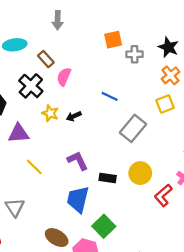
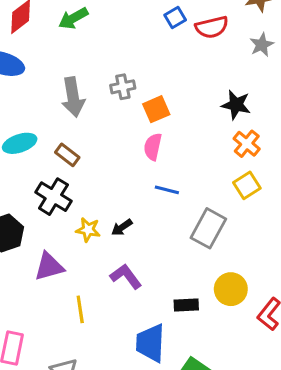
gray arrow: (58, 20) -> (73, 97), size x1.4
gray cross: (135, 54) -> (123, 87), moved
pink semicircle: (64, 77) -> (153, 147), moved
purple L-shape: (78, 161) -> (126, 276), moved
yellow line: (34, 167) -> (80, 309), turned 48

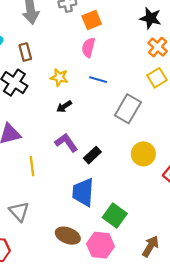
brown rectangle: (67, 155) -> (25, 52), turned 36
yellow star: (88, 230) -> (59, 77), moved
black rectangle: (186, 305) -> (92, 155), moved, turned -42

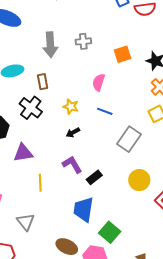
orange square: (92, 20) -> (122, 54), moved

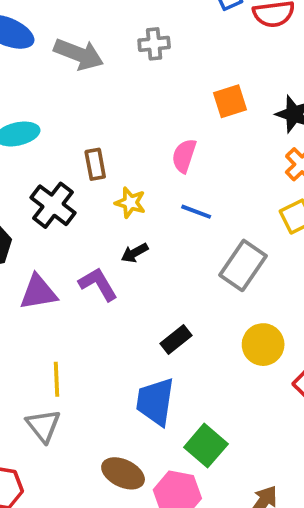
gray cross: (83, 41) -> (154, 44), moved
gray arrow: (50, 45) -> (79, 54), moved, turned -65
brown rectangle: (43, 82) -> (95, 164), moved
purple L-shape: (72, 165) -> (98, 284), moved
yellow line: (40, 183) -> (56, 379), moved

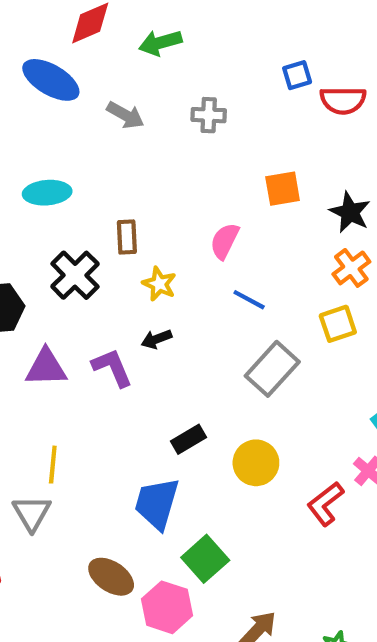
gray arrow: (79, 54) -> (125, 115), size x0.7
blue line: (196, 212) -> (249, 300), moved
yellow circle: (263, 345) -> (256, 463), moved

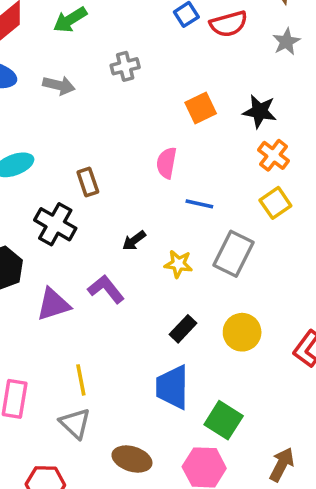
yellow star: (159, 284) -> (178, 264), moved
black arrow: (156, 339) -> (134, 241), moved
brown ellipse: (111, 577) -> (132, 459), moved

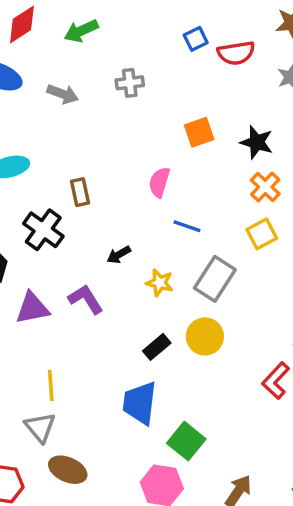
yellow circle: (242, 332) -> (205, 336), moved
brown ellipse: (132, 459) -> (68, 470), moved

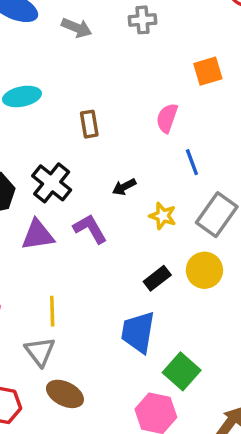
blue line: (187, 226) -> (192, 162), turned 48
black cross: (43, 230) -> (52, 183), moved

